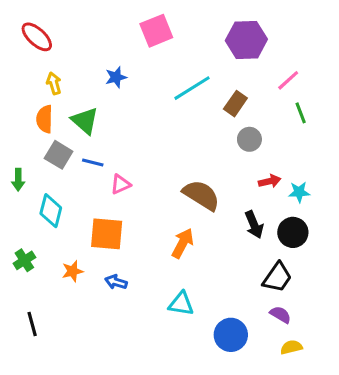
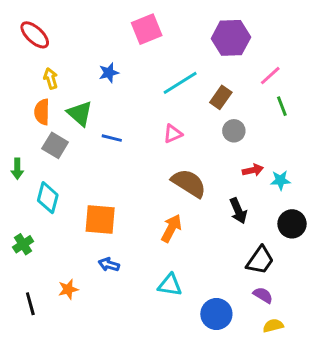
blue line: (93, 163) -> (112, 138), moved
pink triangle: (121, 184) -> (173, 134), moved
black circle: (293, 232) -> (292, 224), moved
orange star: (73, 271) -> (68, 289), moved

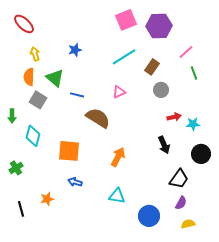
pink square: (147, 29) -> (126, 20), moved
brown semicircle: (189, 183) -> (98, 118), moved
purple semicircle: (263, 295) -> (181, 203), turned 88

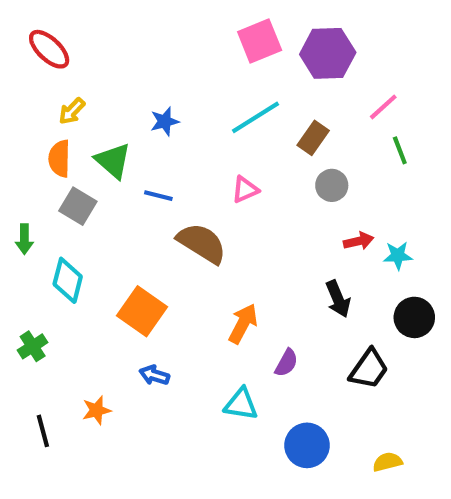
blue star: (75, 50) -> (165, 121), moved
yellow arrow: (35, 54) -> (72, 111), turned -120
orange square: (69, 151) -> (142, 311), turned 30
purple semicircle: (181, 203) -> (286, 363), moved

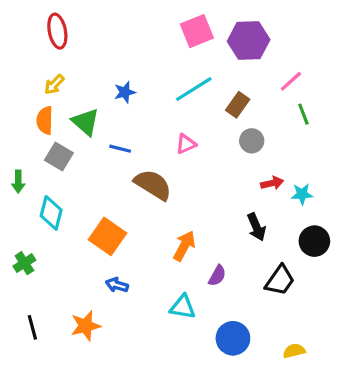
red ellipse: (49, 49) -> (57, 31), moved, turned 36
orange star: (97, 410) -> (86, 326), moved, size x1.4

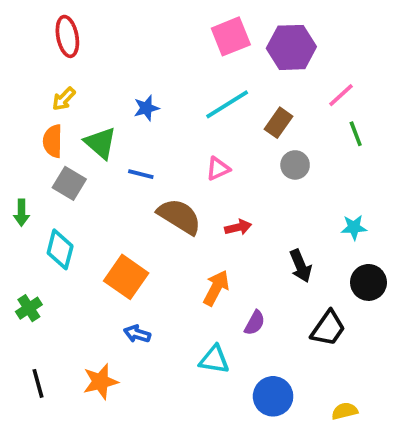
red arrow: (272, 183) -> (238, 227), moved

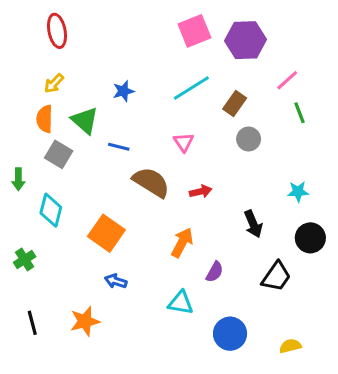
pink triangle: (218, 169) -> (184, 142), turned -40

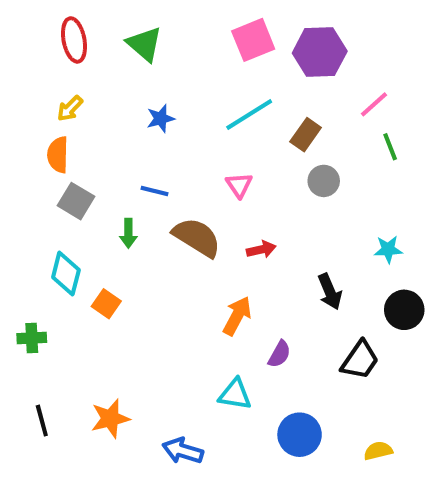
green triangle: (85, 120) -> (144, 44), moved
green arrow: (18, 179) -> (128, 233), moved
orange square: (106, 233) -> (106, 304), moved, size x0.6
green cross: (25, 259) -> (32, 338), turned 30
blue arrow: (116, 281) -> (183, 451), moved, size x1.4

